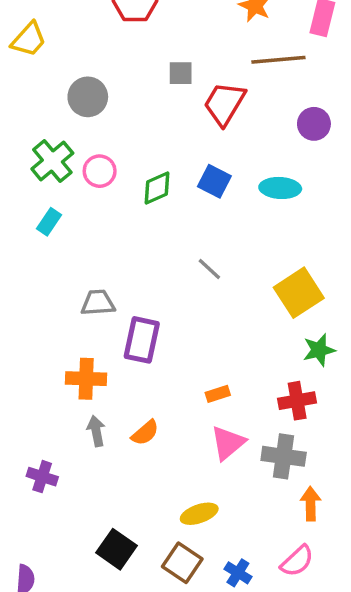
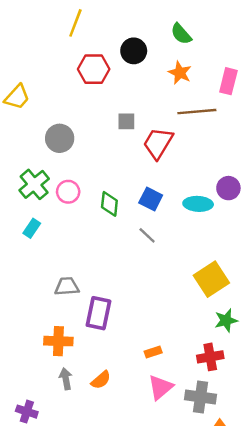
purple circle: (314, 124) -> (228, 188), moved
green diamond: (157, 188) -> (109, 204), turned -60
gray line: (209, 269) -> (147, 235), moved

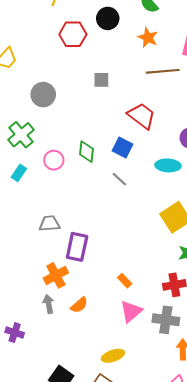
red trapezoid: (158, 143) -> (142, 116), moved, turned 96
pink circle: (68, 192) -> (54, 160), moved
cyan ellipse: (198, 204) -> (168, 165), moved
orange cross: (58, 341) -> (56, 275), moved, turned -30
orange rectangle: (153, 352) -> (125, 281), turned 64

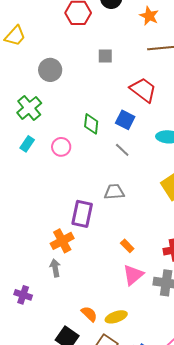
pink circle: (54, 160) -> (61, 147), moved
gray trapezoid: (50, 224) -> (114, 192), moved
orange semicircle: (79, 305) -> (89, 314), moved, turned -96

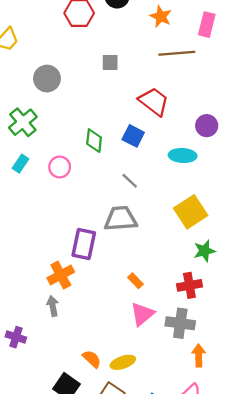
gray line: (122, 150) -> (130, 181), moved
gray trapezoid: (114, 192) -> (121, 219), size x1.4

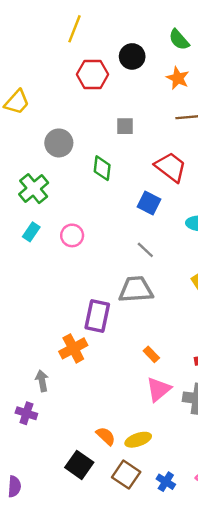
green diamond: (94, 141) -> (102, 168), moved
gray arrow: (53, 306) -> (42, 381), moved

